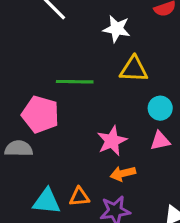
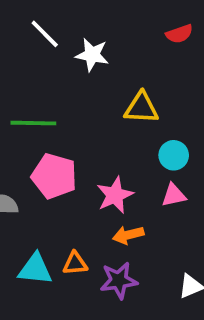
white star: (117, 29) -> (92, 55), moved
green line: (75, 82) -> (33, 123), moved
pink pentagon: (40, 114) -> (54, 176), moved

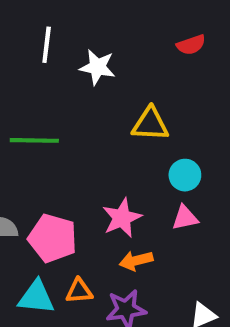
white line: (45, 34) -> (47, 45), turned 52
pink pentagon: (54, 176) -> (53, 238), moved

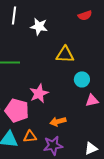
pink star: (122, 218) -> (39, 93), moved
pink triangle: (185, 218) -> (92, 100), moved

